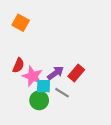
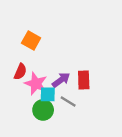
orange square: (21, 23) -> (31, 41), moved
red rectangle: (76, 73) -> (84, 80), turned -42

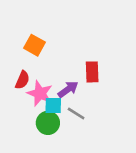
red rectangle: (84, 80) -> (92, 72), moved

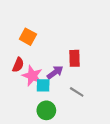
gray line: (76, 114) -> (77, 92), moved
green circle: (48, 123) -> (46, 110), moved

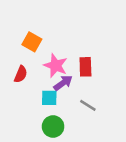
pink star: (32, 76) -> (56, 66), moved

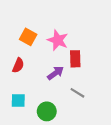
pink star: (56, 66) -> (58, 40), moved
cyan square: (49, 98) -> (18, 100), moved

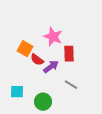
orange square: (28, 37) -> (25, 49), moved
red semicircle: (18, 65) -> (37, 60), moved, turned 104

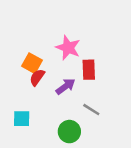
red semicircle: (37, 60) -> (37, 77), moved, turned 88
green circle: (43, 102) -> (69, 132), moved

